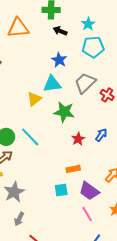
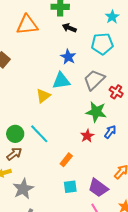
cyan star: (88, 24) -> (112, 17), moved
green star: (64, 112) -> (96, 112), moved
orange rectangle: (73, 169) -> (66, 160), moved, turned -40

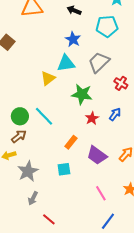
red cross: (116, 92) -> (121, 83), moved
green star: (96, 112) -> (82, 94), moved
cyan square: (70, 187) -> (64, 169), moved
purple trapezoid: (98, 188) -> (97, 155), moved

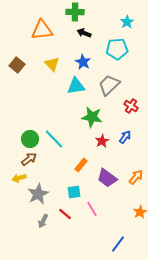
yellow triangle: (48, 78) -> (52, 64), moved, turned -35
pink line: (101, 193) -> (92, 209), moved
red line: (49, 219) -> (65, 214), moved

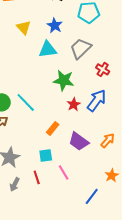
blue arrow: (125, 137) -> (97, 100), size x1.6
red line: (65, 214) -> (37, 177), turned 32
blue line: (118, 244) -> (92, 196), moved

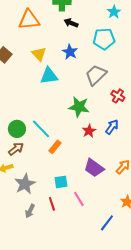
cyan triangle: (48, 49) -> (49, 76), moved
blue arrow: (97, 100) -> (112, 127), size x0.7
orange rectangle: (53, 128) -> (55, 147), moved

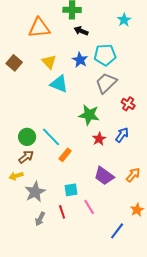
cyan pentagon: (104, 39) -> (105, 55), moved
cyan triangle: (49, 76) -> (59, 84), turned 30

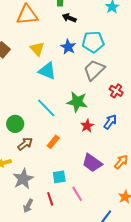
cyan line: (51, 137) -> (46, 108), moved
brown arrow: (26, 157) -> (25, 144), moved

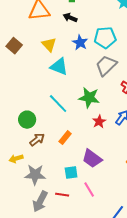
black arrow: (69, 18) -> (70, 18), moved
purple trapezoid: (92, 163) -> (92, 159), moved
gray star: (23, 179) -> (35, 175), turned 30
red line: (50, 199) -> (62, 195), turned -64
gray arrow: (28, 206) -> (40, 202), size x1.5

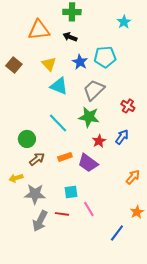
gray trapezoid: (106, 66) -> (94, 90), moved
orange rectangle: (65, 138) -> (65, 157), turned 32
purple trapezoid: (92, 159) -> (88, 163), moved

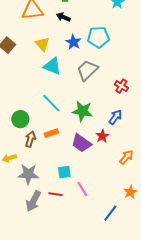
green star: (89, 117) -> (82, 111), moved
red star: (99, 141) -> (102, 136), moved
orange rectangle: (65, 157) -> (51, 133), moved
brown arrow: (37, 159) -> (30, 139), turned -35

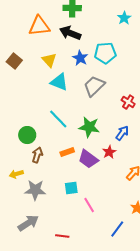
black arrow: (63, 17) -> (70, 33), size x1.5
orange rectangle: (51, 133) -> (67, 152), moved
red line: (55, 194) -> (62, 236), moved
gray arrow: (33, 201) -> (28, 223), moved, turned -150

